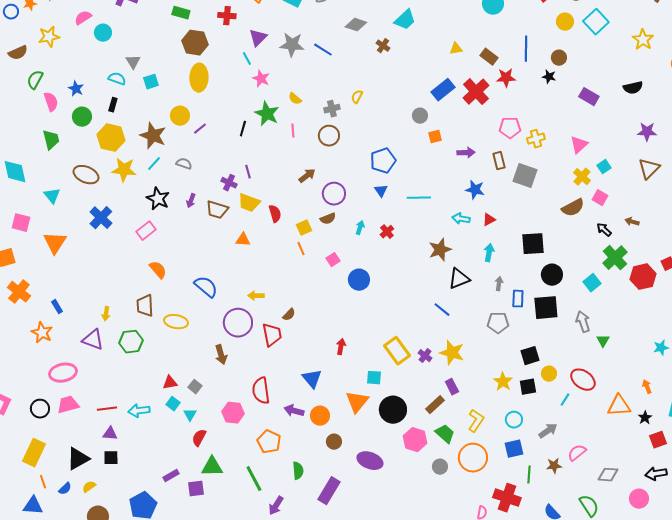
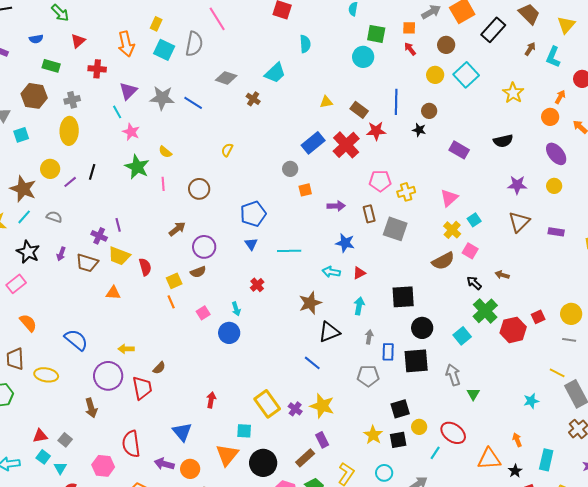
brown hexagon: (195, 43) -> (34, 96), moved
gray cross: (332, 109) -> (72, 100), moved
black line: (243, 129) -> (92, 172), moved
cyan arrow: (360, 228) -> (236, 309), moved, turned 144

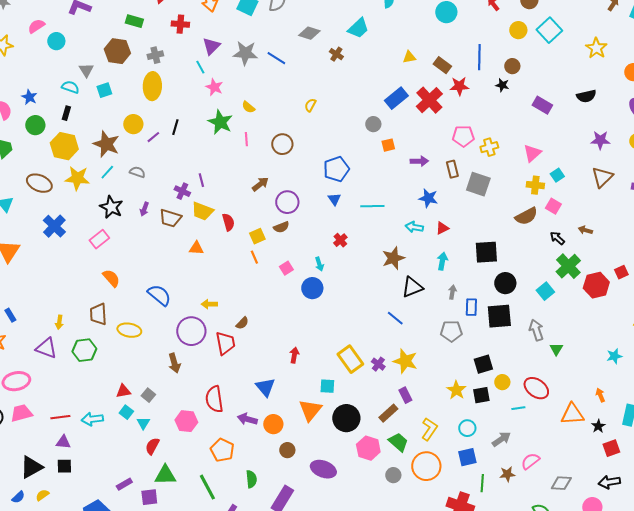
yellow cross: (452, 230) -> (535, 185), turned -36
cyan line: (435, 453) -> (518, 408), turned 48

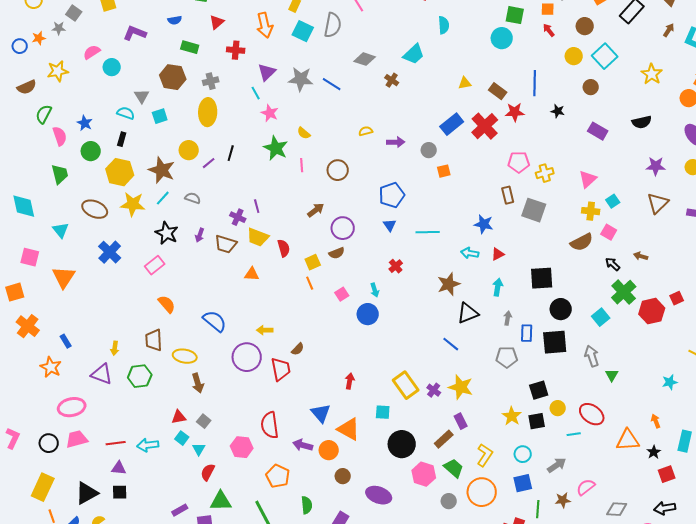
brown circle: (512, 66) -> (591, 87), moved
yellow semicircle: (310, 105) -> (366, 131), turned 48
purple arrow: (419, 161) -> (396, 142), moved
brown arrow: (174, 363) -> (198, 383), moved
orange triangle: (310, 410) -> (349, 429), moved, turned -40

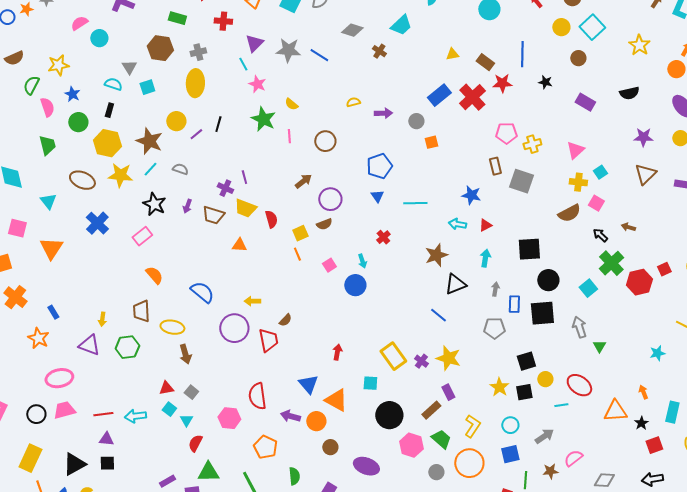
yellow star: (58, 71) -> (58, 65), moved

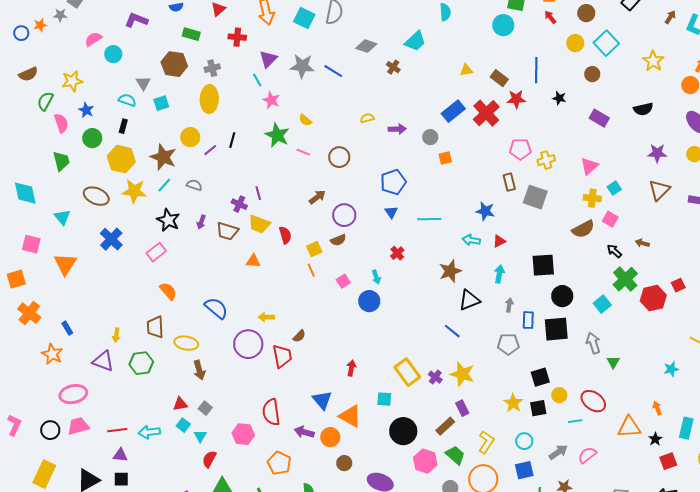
pink line: (289, 136) -> (303, 152), turned -64
pink semicircle: (573, 458) -> (587, 455), moved

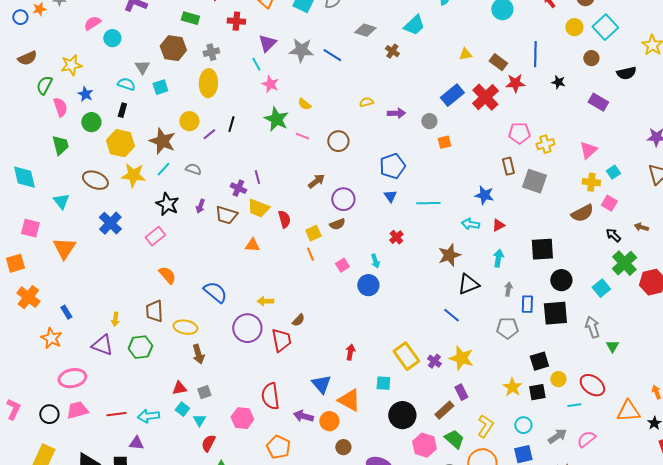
black semicircle: (643, 109) -> (626, 73), moved
gray square: (205, 408) -> (204, 392), turned 32
purple triangle: (120, 455) -> (136, 443), moved

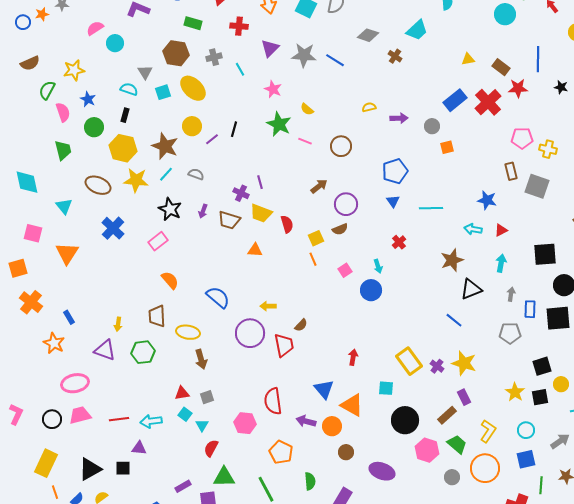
cyan line: (256, 64) -> (240, 69), moved
yellow ellipse: (208, 83) -> (193, 88), moved, turned -48
yellow cross: (545, 144) -> (548, 149), turned 30

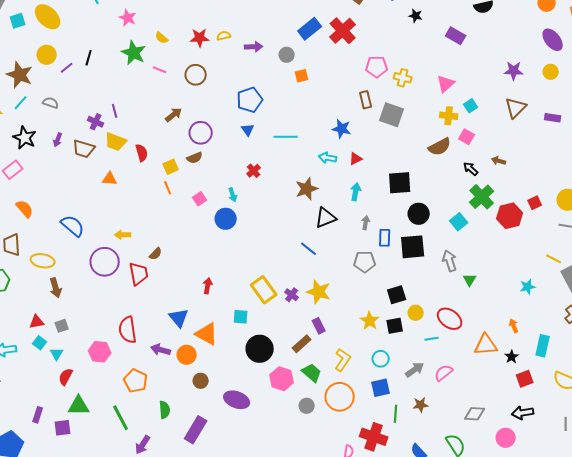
red star: (518, 88) -> (200, 38), moved
purple rectangle: (183, 486) -> (38, 415), turned -42

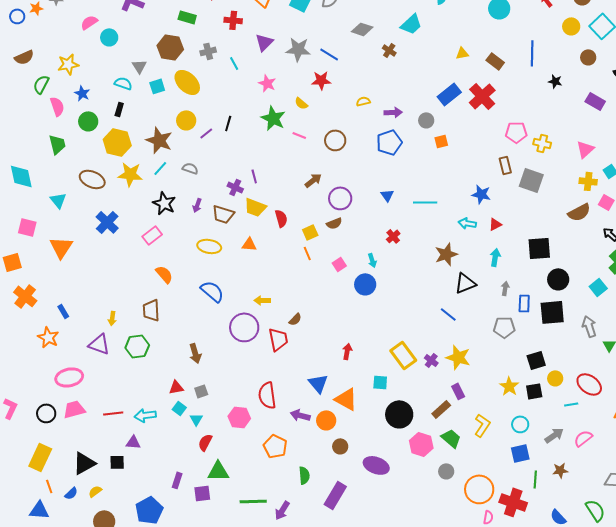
red star: (200, 38) -> (321, 80), moved
blue pentagon: (250, 100) -> (389, 142), moved
yellow ellipse: (43, 261) -> (209, 246), moved
orange circle: (340, 397) -> (479, 489), moved
green line: (121, 418) -> (253, 501), moved, turned -64

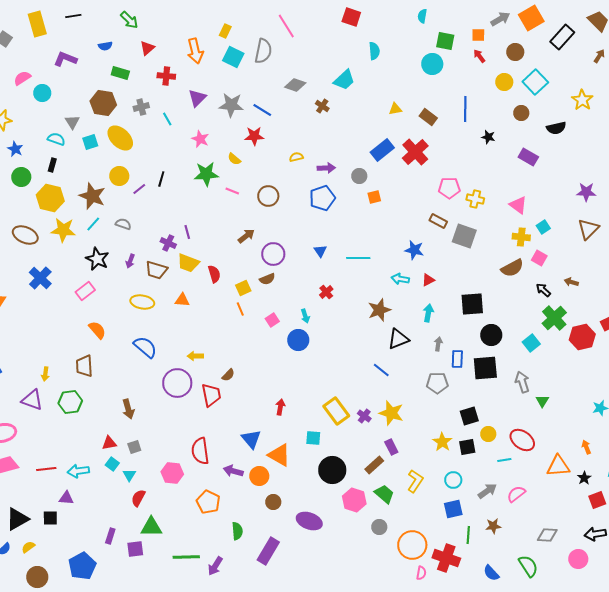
green star: (273, 118) -> (206, 174), turned -30
pink triangle: (585, 149) -> (518, 205), turned -42
brown rectangle: (505, 165) -> (438, 221), turned -48

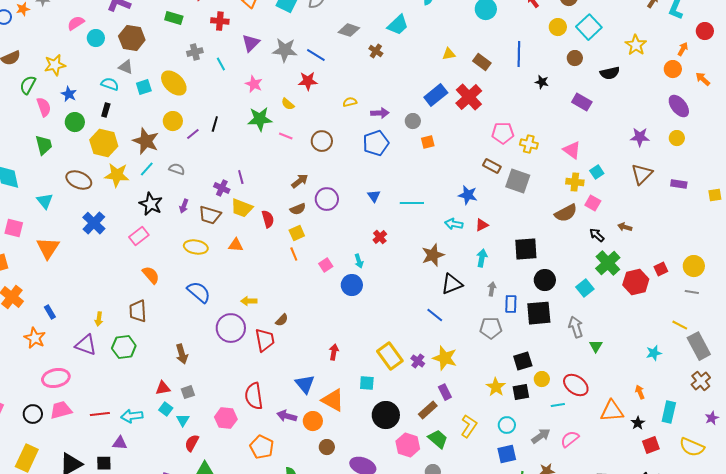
brown hexagon: (103, 103) -> (132, 38), moved
gray triangle: (72, 122) -> (126, 67), turned -35
brown semicircle: (267, 279) -> (298, 209), moved

